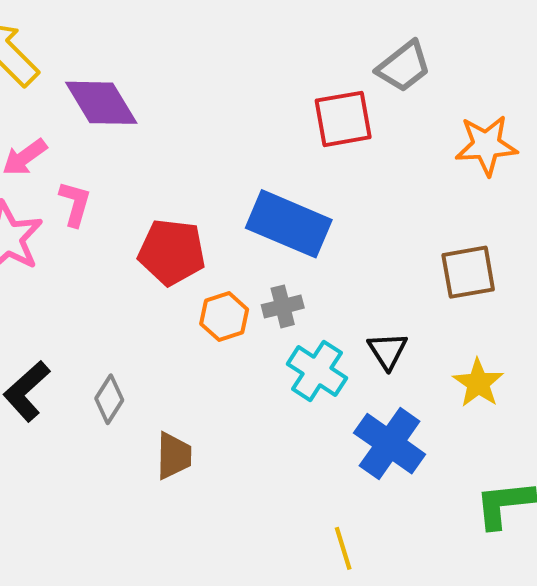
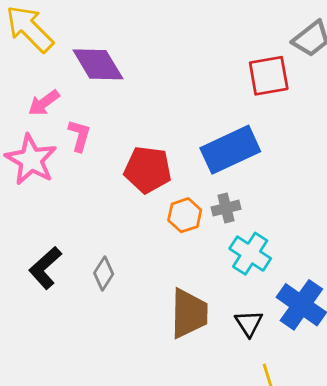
blue rectangle: (289, 224) -> (230, 150), turned -48
black triangle: (388, 351) -> (249, 323), moved
brown trapezoid: (174, 456) -> (189, 313), moved, size x1.5

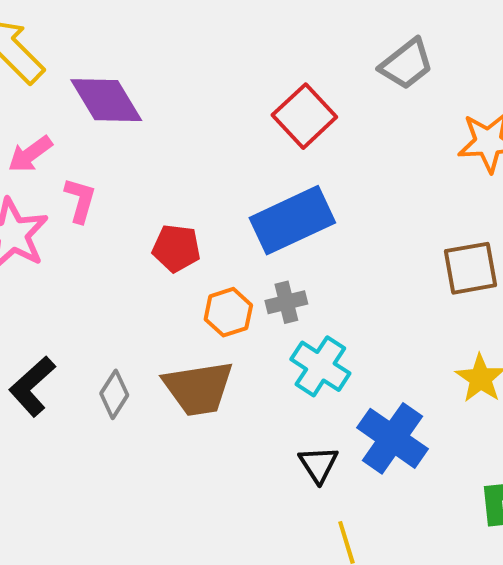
red square: (269, 76) -> (304, 116), moved, turned -33
red pentagon: (148, 170) -> (176, 248), size x0.7
brown trapezoid: (189, 313) -> (198, 388), moved, turned 80

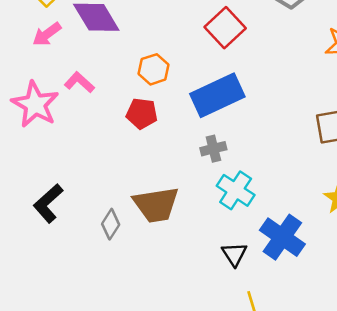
pink arrow: (30, 154) -> (47, 34), moved
pink L-shape: (80, 200) -> (79, 82), turned -64
orange hexagon: (228, 312) -> (154, 69), moved
gray diamond: (114, 394) -> (111, 224), moved

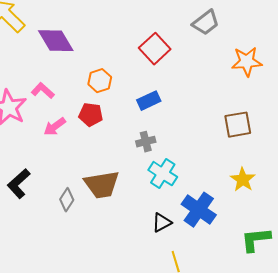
pink arrow: (47, 34) -> (55, 127), moved
blue rectangle: (217, 95) -> (149, 101), size x0.6
black triangle: (234, 254) -> (162, 223), turned 35

